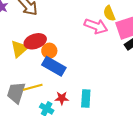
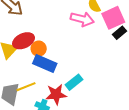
red star: (62, 98) -> (56, 94), size x1.5
cyan rectangle: (86, 98) -> (74, 82), moved, turned 54

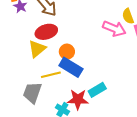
red ellipse: (24, 41) -> (46, 32), moved
yellow line: (26, 87) -> (51, 75), moved

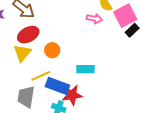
pink arrow: (114, 29) -> (94, 19), size x0.7
blue rectangle: (71, 67) -> (57, 86), moved
cyan rectangle: (97, 90) -> (85, 69), moved, turned 42

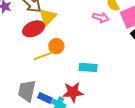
yellow triangle: (22, 53) -> (48, 17), moved
yellow line: (41, 76) -> (43, 56), moved
blue rectangle: (57, 86) -> (45, 98), moved, size x0.6

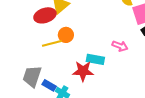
pink arrow: (101, 18) -> (120, 46), moved
red star: (73, 92) -> (83, 71), moved

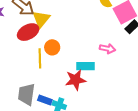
yellow line: (52, 43) -> (40, 58), turned -66

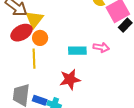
orange circle: (52, 47) -> (40, 38), moved
cyan rectangle: (86, 66) -> (77, 51), moved

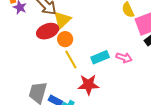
cyan rectangle: (77, 51) -> (100, 57), turned -30
yellow line: (34, 59) -> (71, 60), moved, turned -36

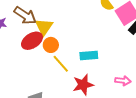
cyan rectangle: (100, 57) -> (89, 55), turned 30
pink arrow: (124, 58) -> (123, 81), moved

